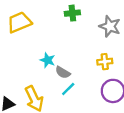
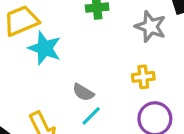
cyan star: (48, 60) -> (45, 48), moved, size x1.5

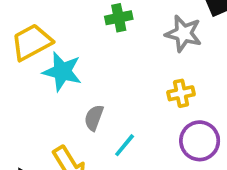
gray semicircle: (83, 92) -> (94, 118), moved, turned 85

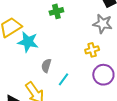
gray star: (183, 34) -> (103, 24), moved

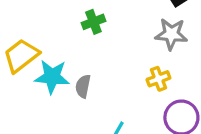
gray semicircle: (46, 66) -> (83, 86), moved

